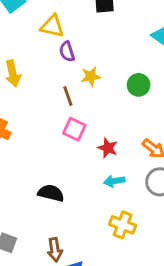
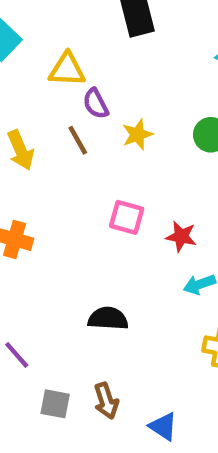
brown line: (68, 96) -> (78, 140), moved
brown arrow: (55, 250) -> (106, 401), moved

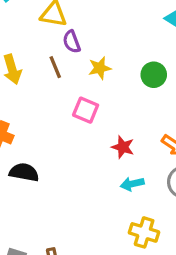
pink square: (127, 217) -> (86, 110), moved
black semicircle: (108, 319) -> (24, 172), moved

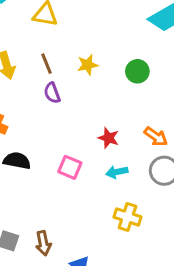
purple semicircle: (72, 42) -> (52, 93), moved
pink square: (86, 110) -> (70, 167), moved

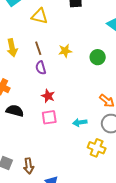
red star: (108, 138) -> (48, 96), moved
pink square: (70, 167) -> (49, 117), turned -35
yellow cross: (127, 217) -> (97, 148), moved

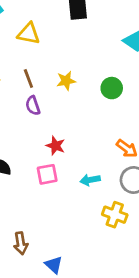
red star: (48, 96) -> (56, 146), moved

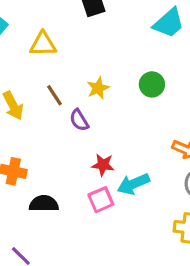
purple semicircle: (33, 106) -> (79, 120), moved
cyan arrow: (90, 180) -> (133, 184), moved, size x1.4

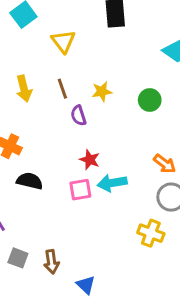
yellow triangle: (43, 44) -> (63, 41), turned 40

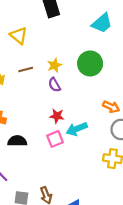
brown line: (62, 89) -> (26, 70), turned -72
green circle: (150, 100) -> (90, 63), size x1.5
purple semicircle: (78, 116) -> (54, 85), moved

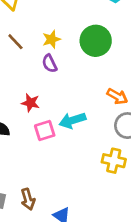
brown line: (26, 70) -> (15, 42), turned 56
red star: (57, 116) -> (31, 103), moved

